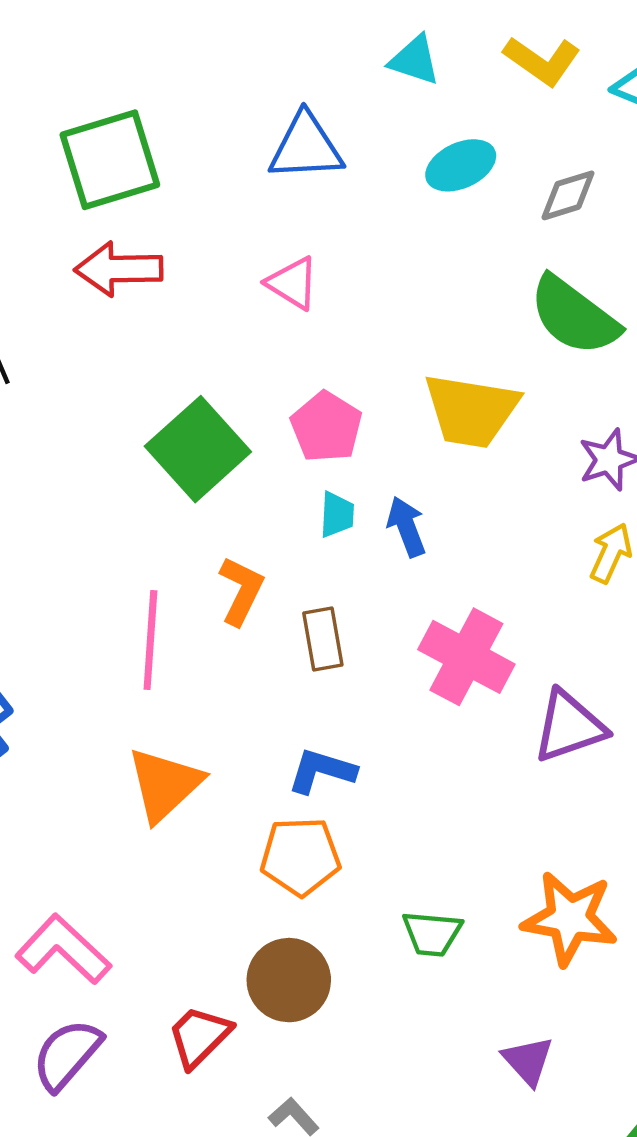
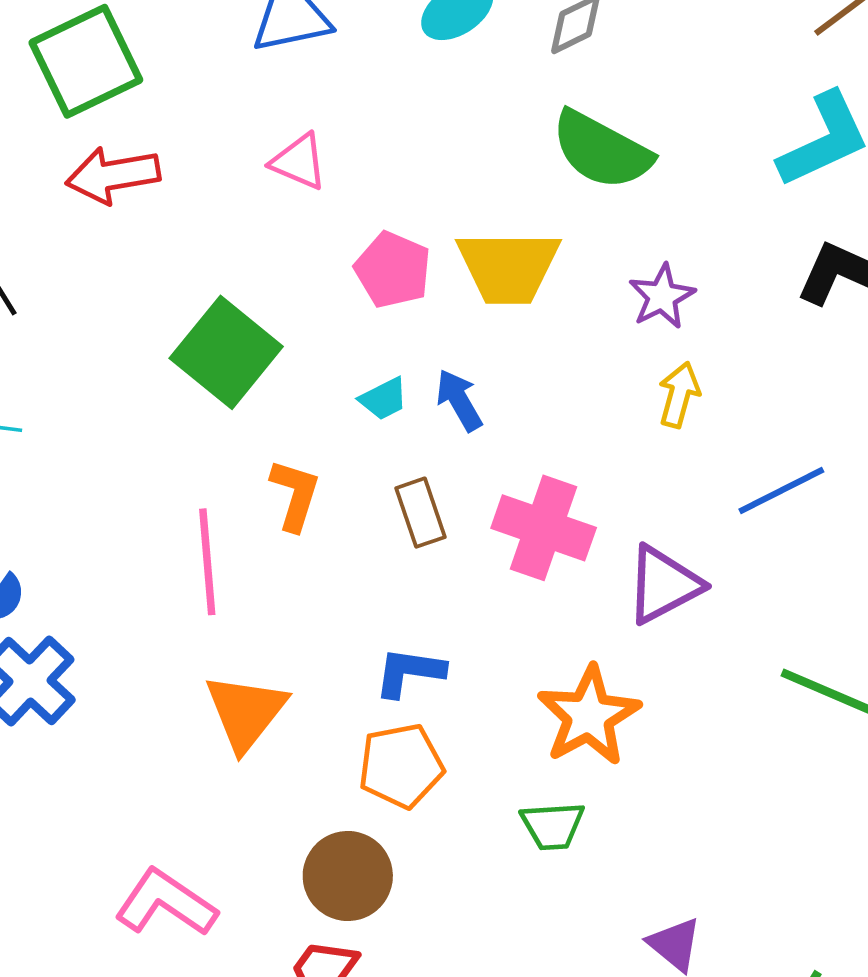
pink pentagon: (326, 427) -> (393, 270), moved
cyan trapezoid: (337, 515) -> (384, 399), turned 69
brown rectangle: (323, 639) -> (421, 513), moved
orange star: (570, 918) -> (589, 716), moved, turned -30
brown circle: (289, 980) -> (348, 876), moved

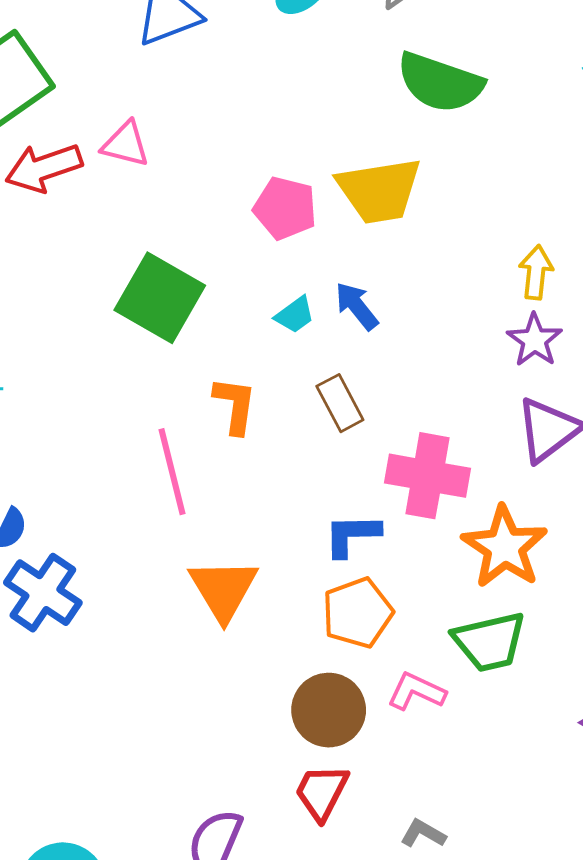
pink triangle: (299, 162) -> (125, 144), moved
purple star: (662, 296) -> (535, 340), moved
pink cross: (544, 528) -> (427, 476), moved
green trapezoid: (553, 826) -> (490, 642), size x1.4
pink L-shape: (166, 903) -> (416, 691), moved, size x0.7

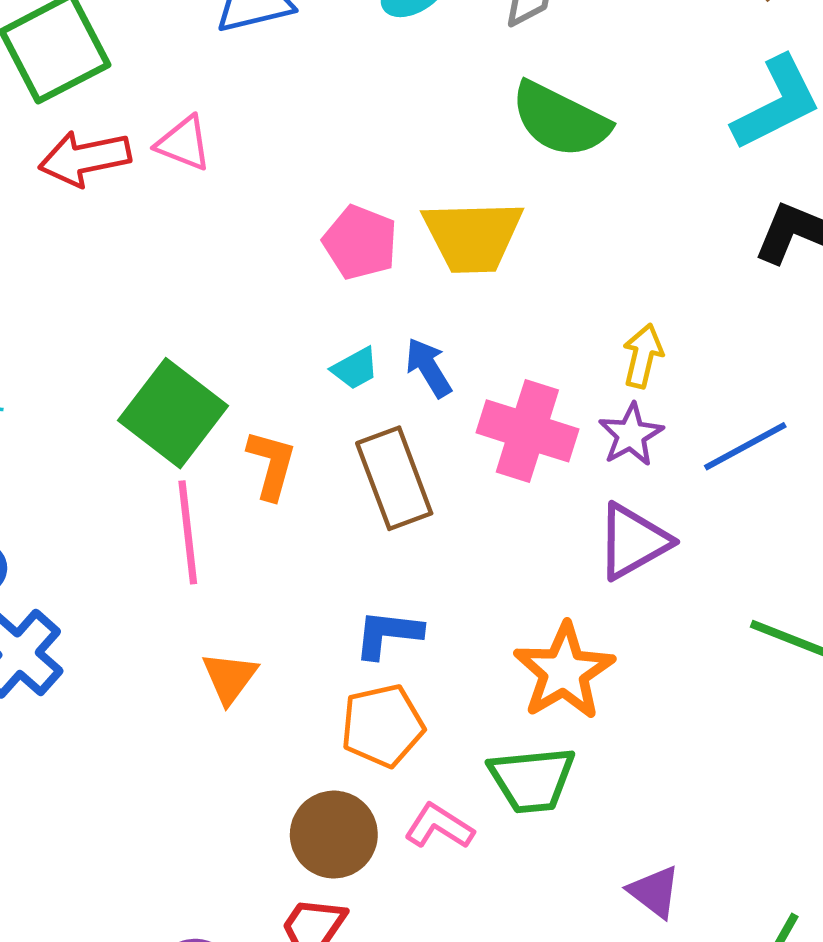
green square: (160, 298) -> (173, 413), moved
brown rectangle: (340, 403) -> (394, 478), size x1.5
pink cross: (427, 476) -> (527, 431), moved
orange triangle: (223, 589) -> (230, 678), size x0.7

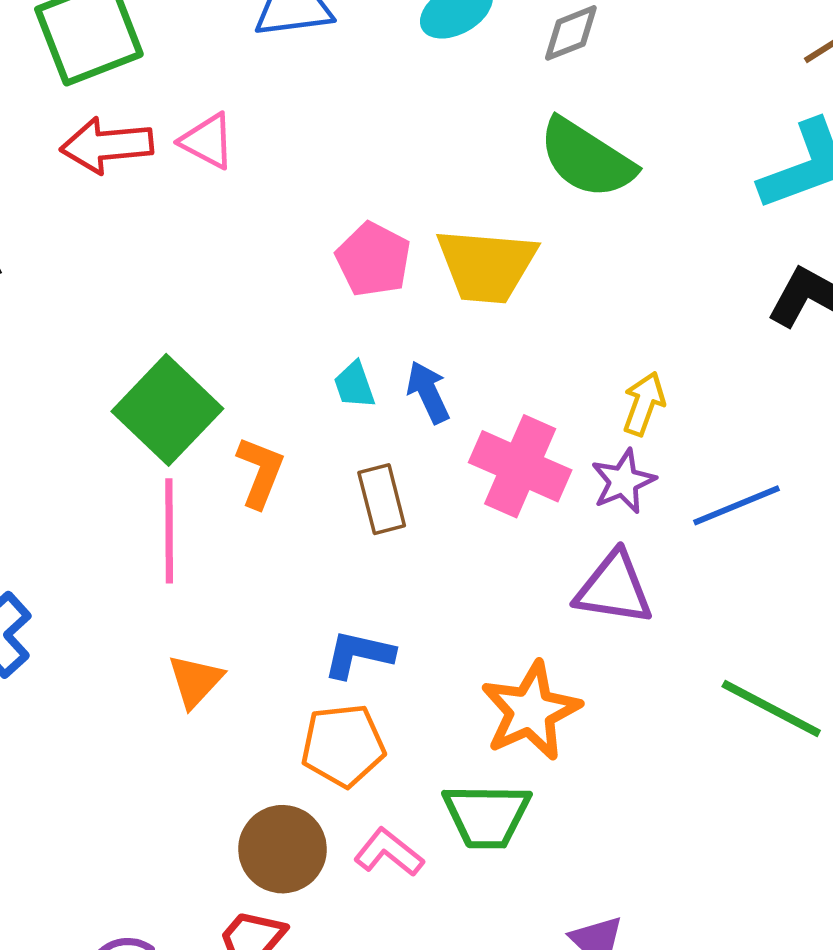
cyan trapezoid: (355, 368) -> (354, 385), turned 93
brown rectangle: (394, 478) -> (382, 499), size x0.7
purple triangle: (633, 541) -> (614, 588), turned 32

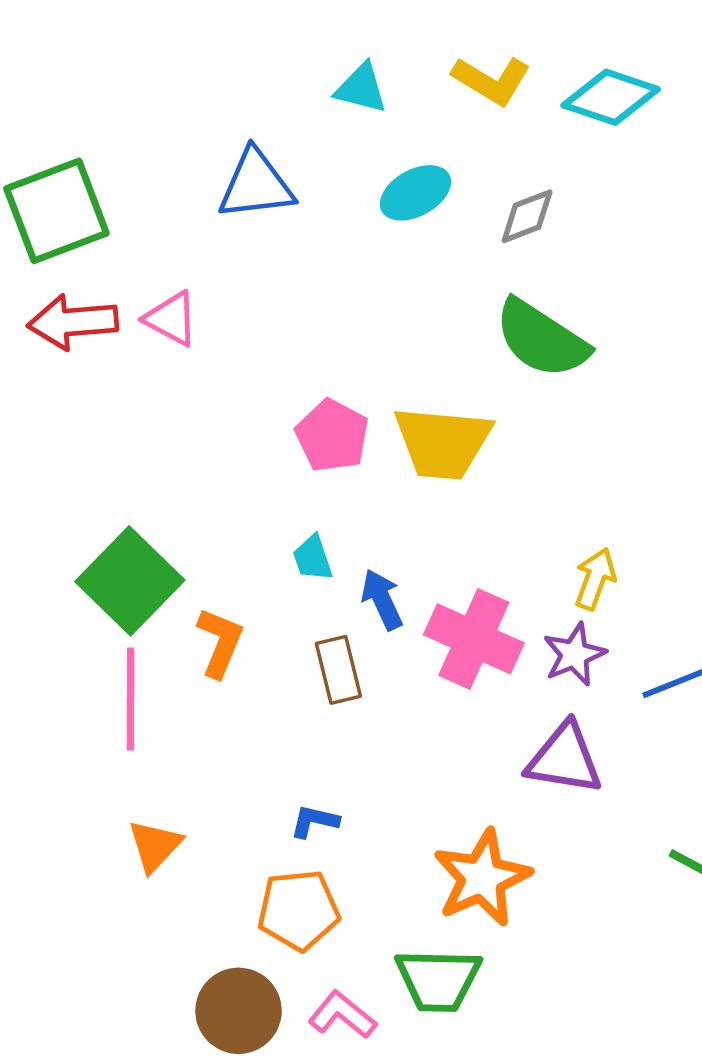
blue arrow: (428, 392) -> (382, 599), moved
blue L-shape: (358, 654) -> (314, 821), size x0.7

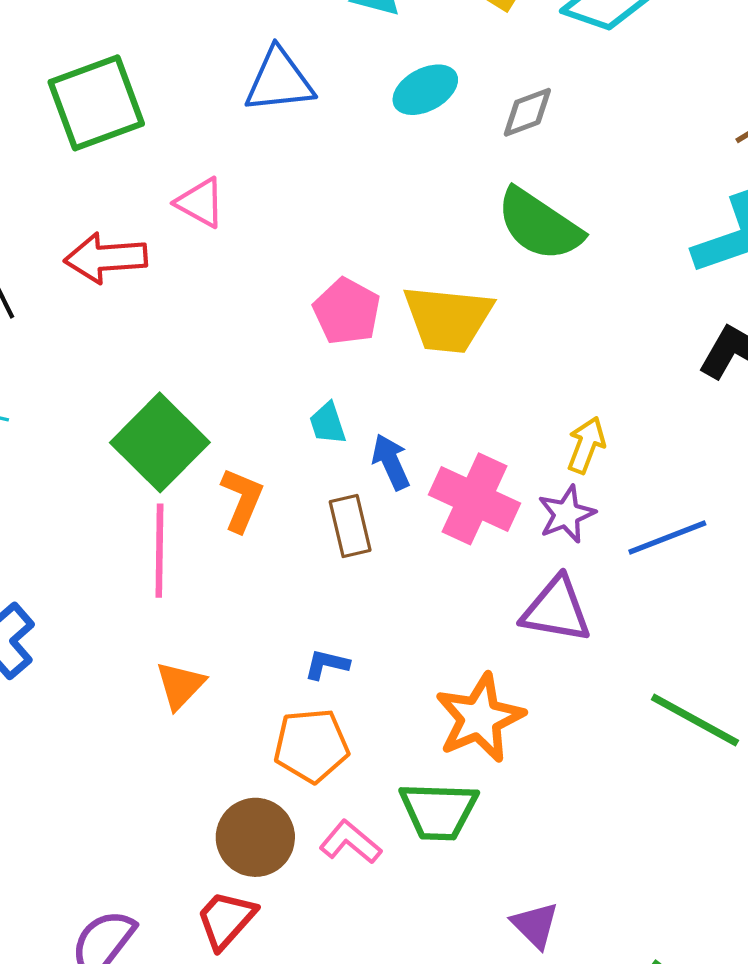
red arrow: (73, 322) -> (106, 258), moved

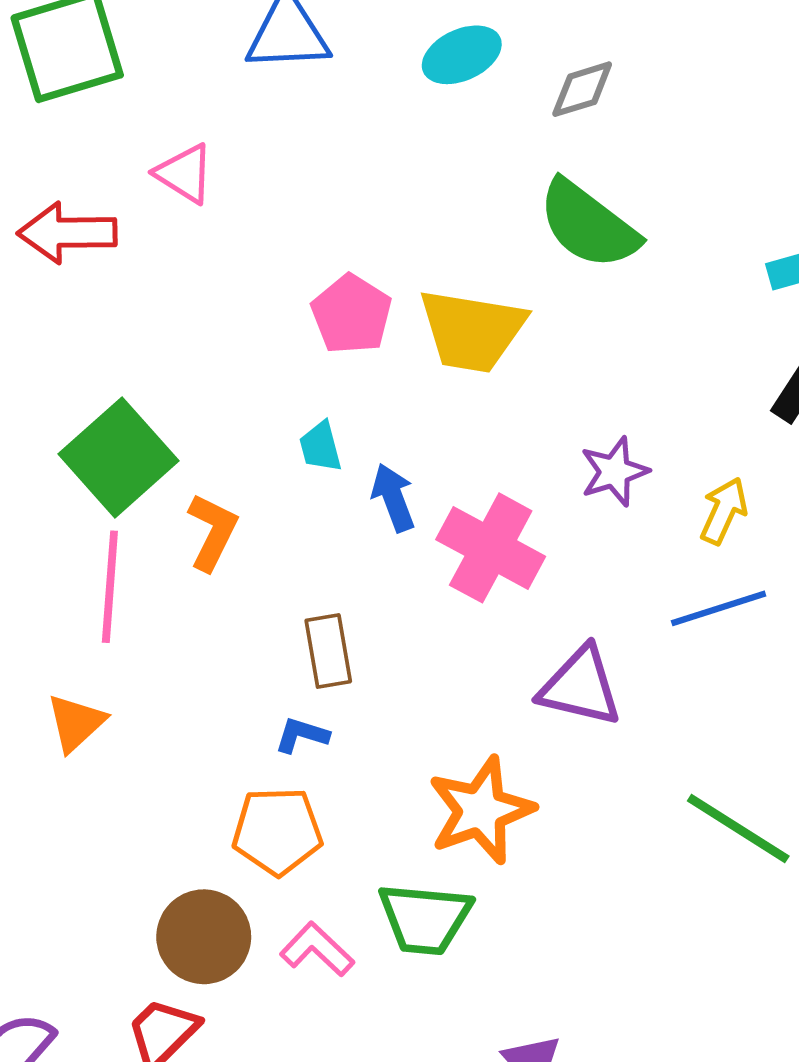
yellow arrow: (586, 445) -> (724, 511), moved
purple star: (566, 514) -> (614, 472), moved
brown rectangle: (350, 526) -> (328, 651), moved
orange triangle: (180, 685) -> (76, 723), moved

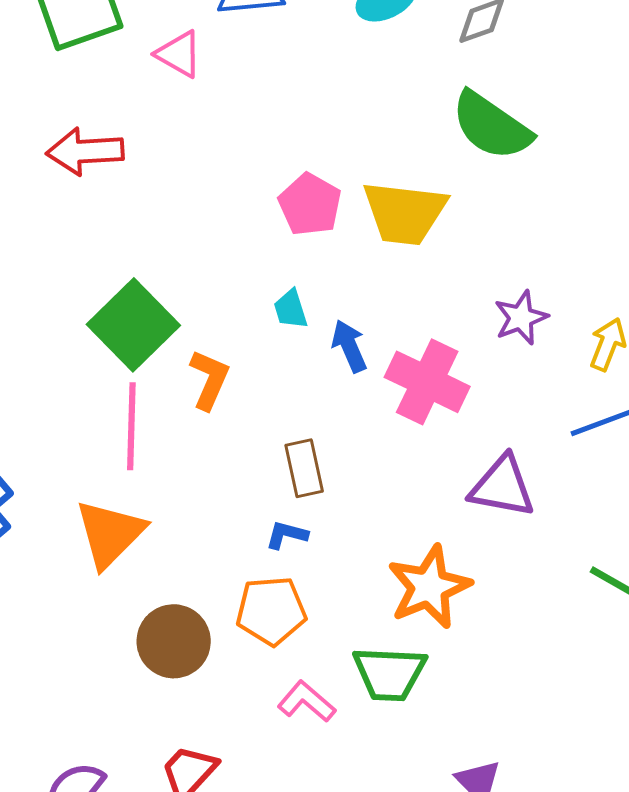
pink triangle: (184, 173) -> (179, 54), moved
orange triangle: (76, 723) -> (110, 534), size x1.5
brown circle: (204, 937) -> (174, 641), moved

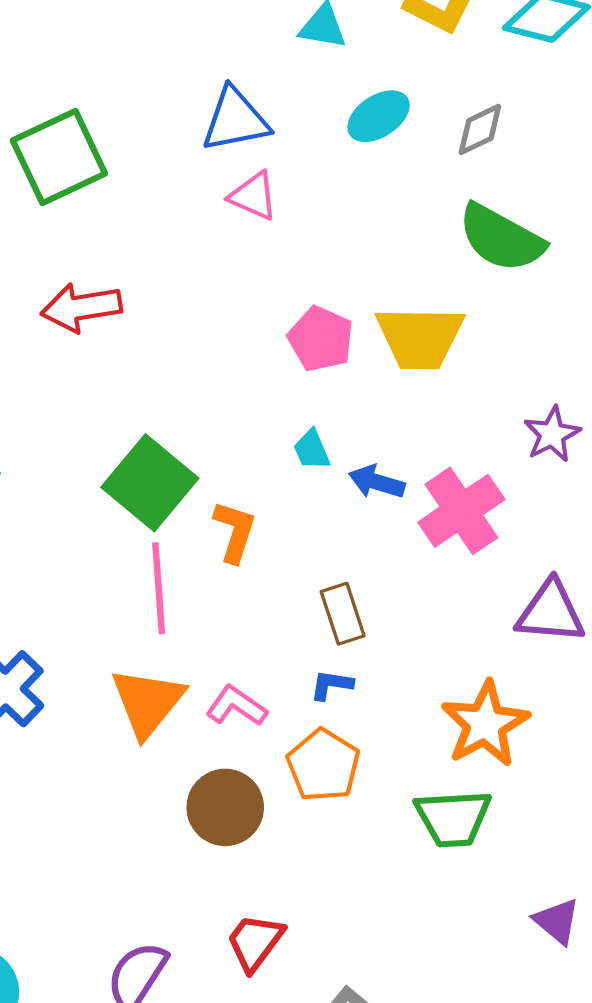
pink triangle: (179, 54) -> (253, 196), moved
blue arrow: (349, 346) -> (377, 482), turned -44
pink cross: (427, 382) -> (461, 511), turned 36
orange pentagon: (271, 611) -> (323, 765), turned -30
pink L-shape: (306, 702) -> (236, 706), moved

